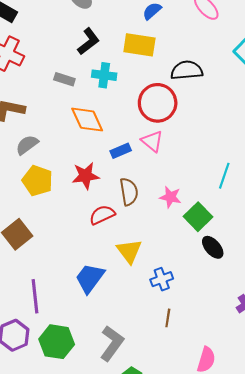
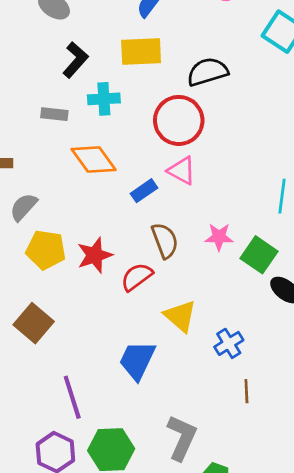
red star: (86, 176) -> (95, 255), moved

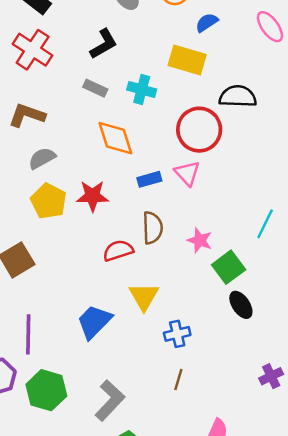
black L-shape: (75, 60) -> (104, 44), moved
red star: (95, 255) -> (92, 196), moved

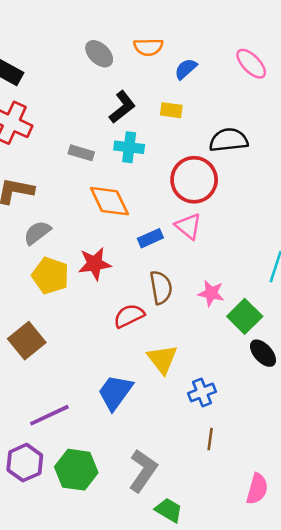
black L-shape: (104, 44) -> (122, 107), moved
yellow rectangle: (187, 60) -> (171, 110), size x0.6
purple line: (28, 334) -> (49, 415), turned 72

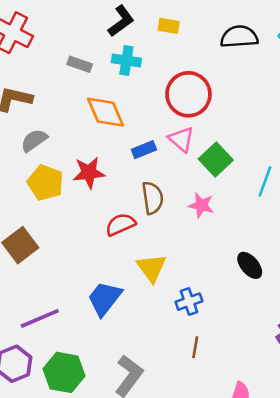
black semicircle: (229, 140) -> (239, 37), moved
green square: (245, 316) -> (216, 159), moved

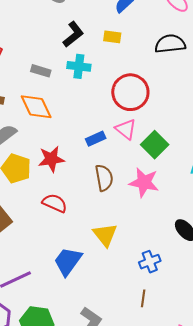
orange diamond: (105, 112) -> (36, 107), moved
pink star: (201, 205) -> (144, 182), size x1.4
red semicircle: (121, 224) -> (55, 203), moved, turned 50
blue cross: (189, 302) -> (150, 262), moved

